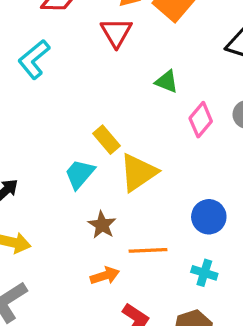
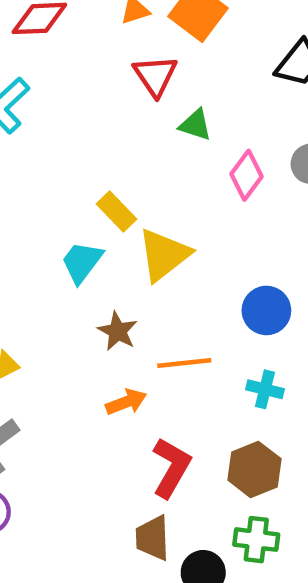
red triangle: (116, 32) -> (155, 76), moved

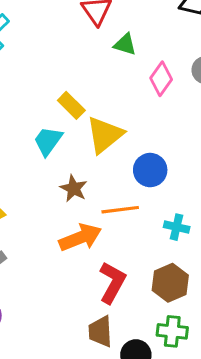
blue circle: (266, 310) -> (150, 170), moved
orange arrow: (126, 402) -> (80, 238), size x1.5

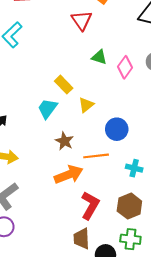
green triangle: (125, 44) -> (99, 57), moved
yellow triangle: (105, 135) -> (86, 105), size x0.6

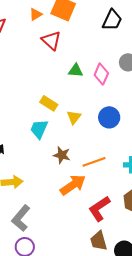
blue circle: (117, 129) -> (109, 117), moved
red L-shape: (90, 205) -> (99, 209), turned -140

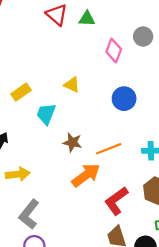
green triangle: (76, 71) -> (87, 19), moved
yellow rectangle: (49, 103) -> (21, 92), moved, turned -66
yellow triangle: (74, 117) -> (72, 85), moved, turned -42

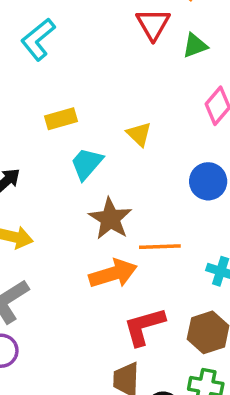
green triangle: (87, 19) -> (195, 46), turned -42
brown star: (72, 142) -> (110, 219), size x1.4

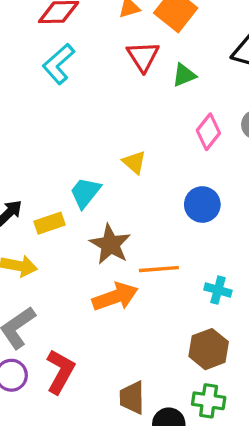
cyan L-shape: (38, 39) -> (58, 64), moved
yellow rectangle: (61, 119) -> (49, 223), moved
red L-shape: (144, 326) -> (60, 372), moved, turned 138

